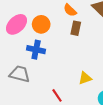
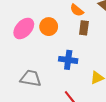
blue cross: (36, 50) -> (68, 60), moved

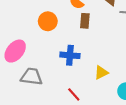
pink ellipse: (24, 28) -> (15, 51), moved

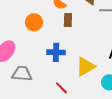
yellow triangle: (101, 73) -> (85, 67), size x1.5

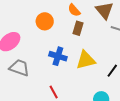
yellow triangle: (85, 67) -> (86, 60), moved

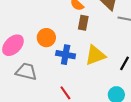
orange circle: (45, 21) -> (46, 38), moved

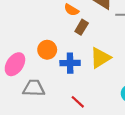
brown rectangle: (83, 23) -> (82, 27), turned 32

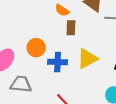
brown rectangle: (82, 27) -> (71, 28), turned -32

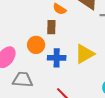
brown rectangle: (71, 28) -> (51, 27), moved

